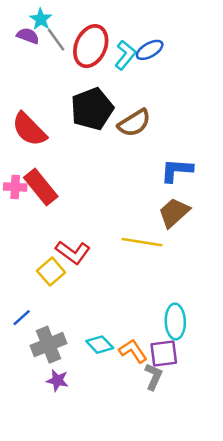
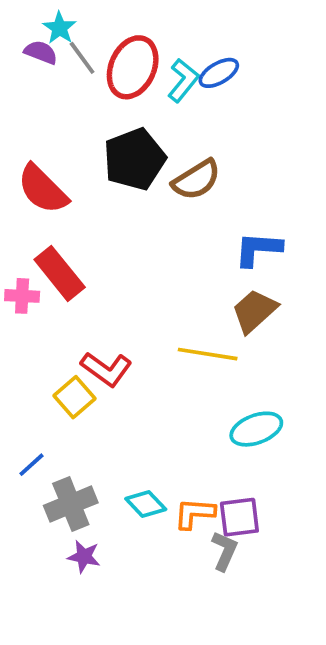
pink cross: (15, 187) -> (22, 296), moved
cyan ellipse: (175, 321) -> (256, 429), moved, turned 72
orange L-shape: (133, 351) -> (194, 513), turned -52

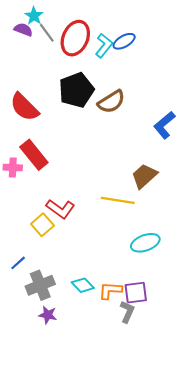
blue L-shape: (258, 249) -> (164, 125), moved, turned -44

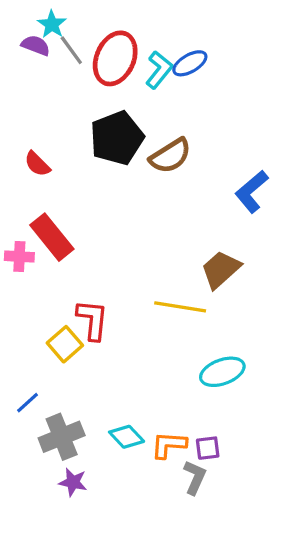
red semicircle: (24, 107) -> (37, 164), size x0.6
red L-shape: (60, 209) -> (92, 320), turned -120
purple square: (136, 293) -> (208, 448), size x0.7

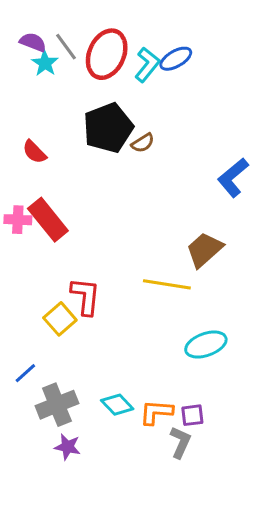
cyan star: (52, 24) -> (45, 63), moved
brown semicircle: (170, 156) -> (143, 143), moved, size x0.6
pink cross: (19, 257) -> (18, 220), moved

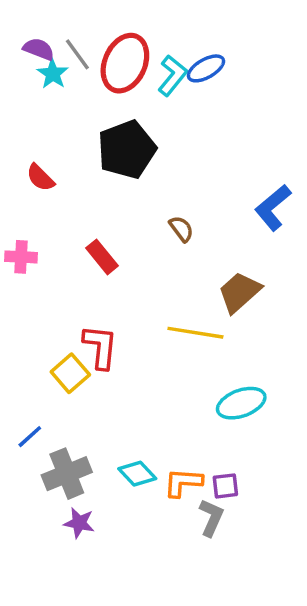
brown semicircle: (143, 143) -> (181, 229), moved, turned -95
red rectangle: (48, 220) -> (102, 257), moved, size x0.7

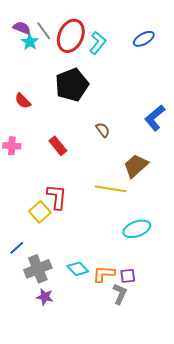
blue ellipse: (206, 68) -> (144, 39), moved

